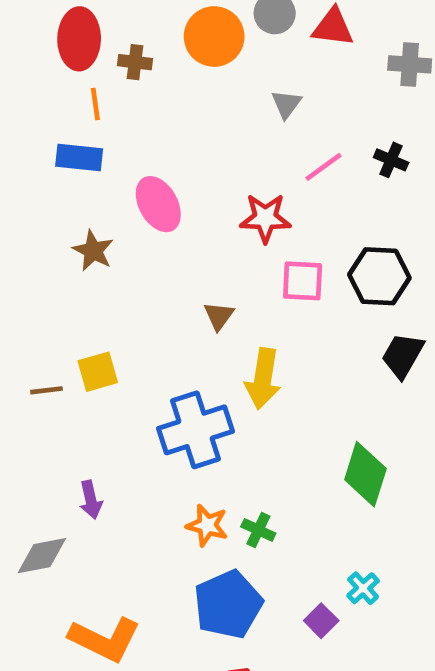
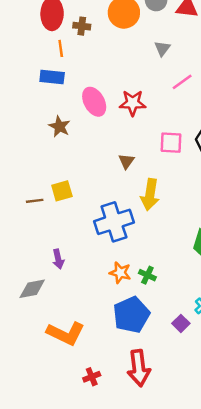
red star: (265, 218) -> (133, 103), moved

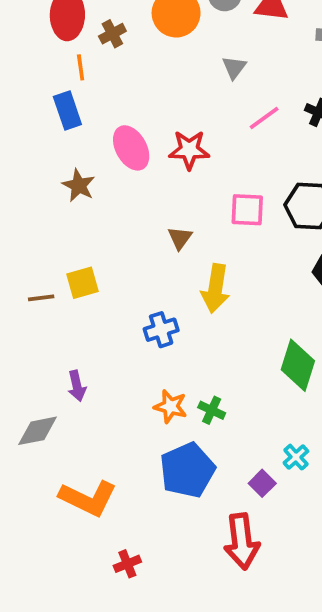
brown cross: (82, 26) -> (112, 34), turned -35
blue rectangle: (52, 77) -> (67, 110), turned 65
blue cross: (114, 222) -> (161, 330), size x0.6
red arrow: (139, 368) -> (242, 541), moved

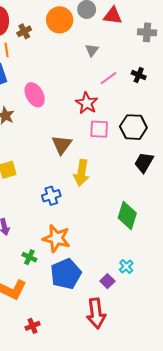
red star: (189, 150) -> (87, 103), moved, turned 30
brown triangle: (180, 238) -> (62, 145), size x1.5
orange star: (170, 406) -> (56, 238), size x1.5
green cross: (212, 410) -> (29, 257), moved

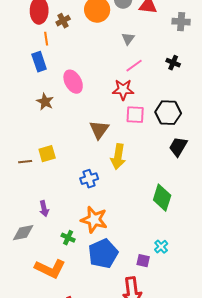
pink line: (109, 78) -> (134, 66), moved
red star: (87, 103) -> (123, 90), turned -30
purple square: (107, 281) -> (143, 261), turned -32

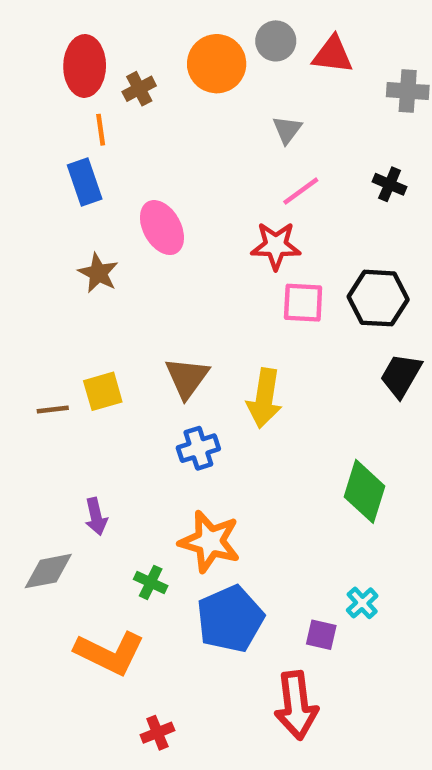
brown triangle: (99, 130) -> (187, 378), moved

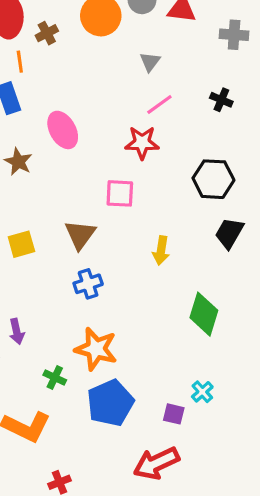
pink square: (303, 303) -> (120, 193), moved
yellow arrow: (264, 398) -> (161, 251), moved, size x0.7
red arrow: (296, 705) -> (156, 463), turned 72

